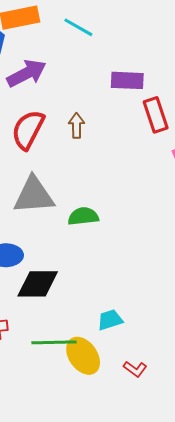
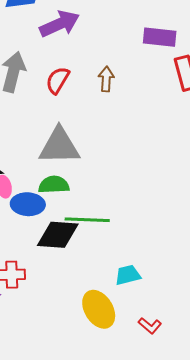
red semicircle: (28, 130) -> (58, 80), size x0.7
green semicircle: (83, 216) -> (54, 185), moved
green line: (54, 342) -> (87, 220), moved

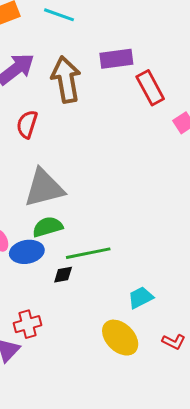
brown arrow: (106, 79) -> (66, 79), moved, size x1.8
black diamond: (58, 235) -> (63, 275), size x0.5

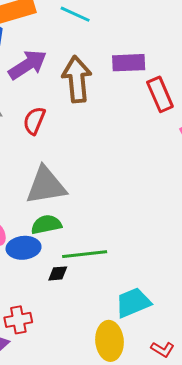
cyan trapezoid: (141, 298) -> (133, 303), size x1.4
yellow ellipse: (120, 338) -> (109, 341), turned 36

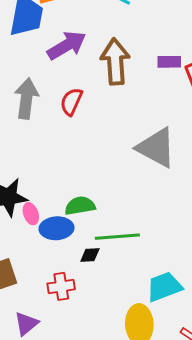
purple rectangle: (129, 63) -> (169, 62), moved, size x0.7
gray triangle: (46, 186) -> (156, 148), moved, turned 36
red cross: (18, 320) -> (61, 286), moved

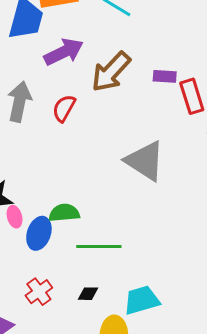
brown arrow: (115, 62) -> (111, 72), turned -138
blue ellipse: (56, 228) -> (39, 233), turned -72
black diamond: (90, 255) -> (88, 294), moved
red cross: (61, 286) -> (39, 292), turned -32

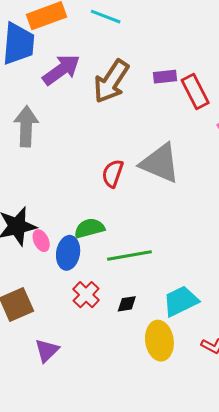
red semicircle: (64, 108) -> (113, 173), moved
red cross: (39, 292) -> (86, 295), moved

